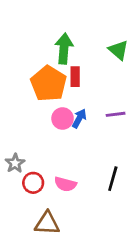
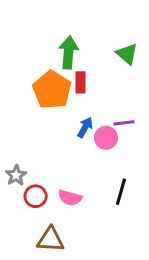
pink circle: (63, 118) -> (106, 138), moved

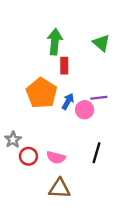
orange pentagon: (52, 90) -> (42, 93), moved
brown triangle: (51, 240) -> (60, 188), moved

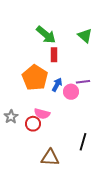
green arrow: (55, 42) -> (46, 35), turned 125
black line: (96, 153) -> (83, 142), moved
red circle: (28, 156) -> (33, 124), moved
pink semicircle: (56, 157) -> (42, 114), moved

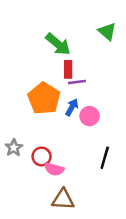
green triangle: (85, 36) -> (107, 32), moved
purple line: (83, 82) -> (77, 82), moved
pink semicircle: (42, 114) -> (54, 169), moved
black line: (83, 142) -> (105, 158), moved

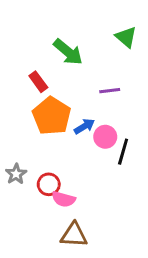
red rectangle: (68, 69) -> (38, 82), moved, turned -36
purple line: (77, 82) -> (110, 91), moved
blue arrow: (72, 107) -> (84, 126), turned 30
black line: (105, 158) -> (123, 152), moved

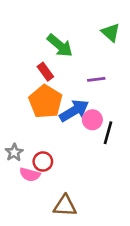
red rectangle: (38, 82) -> (45, 72), moved
blue arrow: (84, 126) -> (74, 111), size x1.6
pink semicircle: (64, 199) -> (30, 175), moved

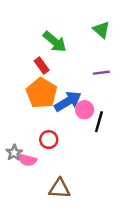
purple line: (96, 79) -> (101, 73), moved
gray star: (14, 152) -> (14, 153), moved
red circle: (43, 161) -> (49, 140), moved

